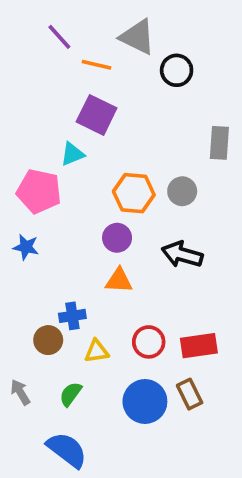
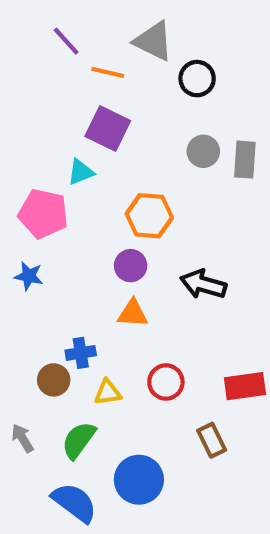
gray circle: (182, 191) -> (203, 151), moved
red rectangle: (199, 346) -> (245, 386), moved
green semicircle: (71, 394) -> (79, 440), size x1.4
blue circle: (145, 401) -> (139, 480), moved

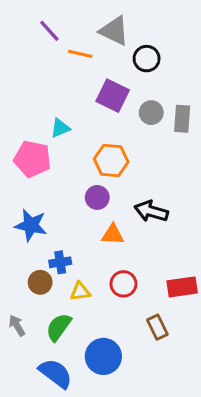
purple square: (108, 128) -> (113, 96), moved
blue star: (29, 276) -> (31, 225), moved, size x1.5
orange triangle: (133, 313) -> (113, 235), moved

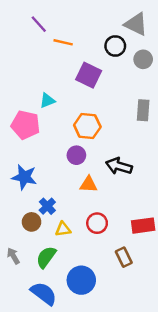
gray triangle: (114, 31) -> (136, 24), moved
gray circle: (151, 113) -> (143, 59), moved
gray rectangle: (182, 119) -> (143, 110), moved
blue cross: (60, 262) -> (47, 206), turned -35

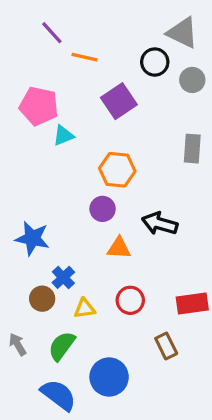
purple square: (89, 75) -> (119, 101), turned 30
pink pentagon: (25, 125) -> (39, 106), moved

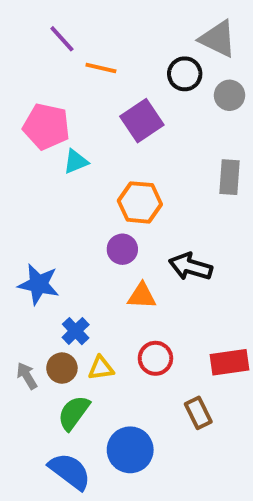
brown circle: (42, 299) -> (62, 368), moved
gray arrow: (18, 344) -> (27, 376), moved

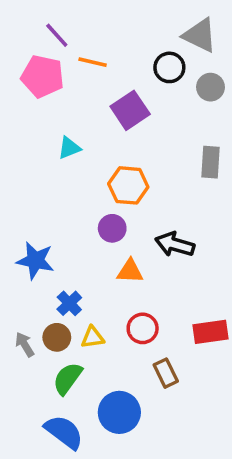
pink pentagon: (46, 126) -> (42, 76), moved
brown rectangle: (198, 413) -> (166, 373), moved

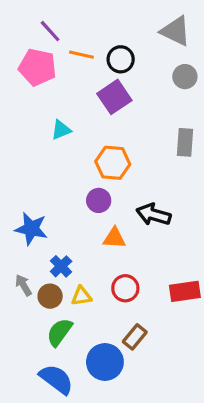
black circle: (169, 67) -> (121, 59), moved
gray arrow: (25, 344) -> (23, 285), moved
brown rectangle: (166, 373) -> (135, 337), moved, turned 65

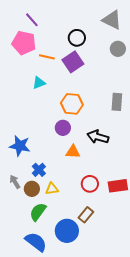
orange line: (81, 55) -> (47, 57), moved
gray rectangle: (185, 142) -> (117, 102), moved
red circle: (125, 288) -> (90, 184), moved

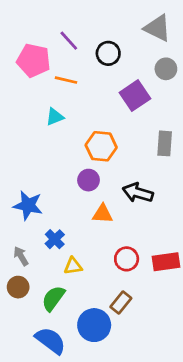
purple line: (32, 20) -> (69, 41), moved
purple square: (73, 62) -> (135, 96), moved
brown circle: (32, 189) -> (18, 287), moved

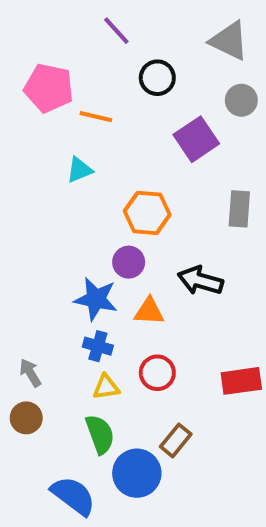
purple line: (69, 41) -> (116, 31), moved
blue star: (28, 205) -> (96, 299), moved
blue cross: (55, 239) -> (98, 346), moved, turned -30
red circle: (127, 259) -> (157, 373), moved
green semicircle: (53, 298) -> (100, 434), moved, turned 124

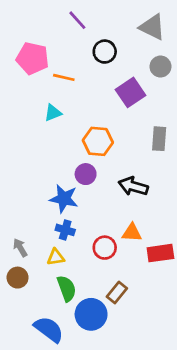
orange triangle: (149, 311) -> (132, 233), moved
yellow triangle: (106, 387) -> (56, 257), moved

